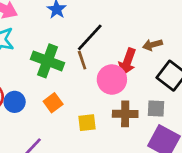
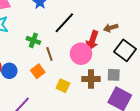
brown line: (82, 60) -> (49, 54), moved
green cross: (48, 61) -> (33, 40), size x0.6
yellow square: (87, 123) -> (63, 86), turned 32

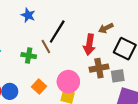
brown line: (49, 54) -> (46, 46), moved
pink circle: (81, 54) -> (68, 82), moved
brown cross: (91, 79) -> (99, 68), moved

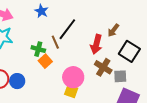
brown arrow: (106, 28) -> (113, 30), turned -32
brown cross: (99, 68) -> (103, 67), turned 36
orange square: (39, 86) -> (45, 61), moved

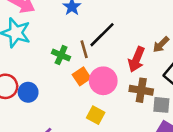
orange square: (45, 61) -> (82, 76), moved
brown cross: (103, 67) -> (141, 90), turned -30
pink circle: (73, 77) -> (103, 81), moved

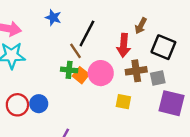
green cross: (61, 55) -> (69, 70), moved
yellow square: (96, 115) -> (123, 102), moved

